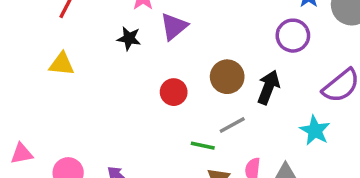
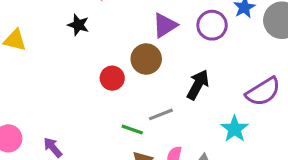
purple triangle: (174, 26) -> (165, 25), moved
purple circle: (293, 36) -> (212, 25), moved
brown circle: (227, 77) -> (146, 59), moved

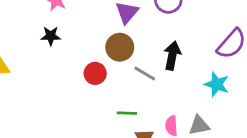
gray line: (161, 114) -> (145, 74), moved, turned 70

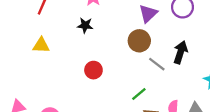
red circle: (95, 73) -> (93, 70), moved
green line: (127, 113) -> (139, 94), turned -49

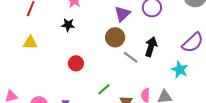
green line: (139, 94) -> (104, 89), moved

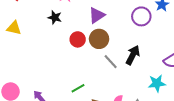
purple triangle: (122, 14) -> (97, 15), moved
red circle: (76, 63) -> (78, 39), moved
cyan star: (180, 70) -> (157, 83), turned 30

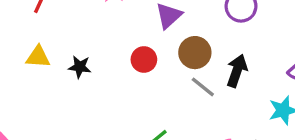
black star: (55, 17) -> (80, 67), moved
brown circle: (99, 39) -> (195, 53), moved

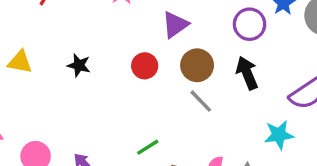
yellow triangle: (38, 57) -> (20, 62), moved
black arrow: (237, 71) -> (247, 73), moved, turned -48

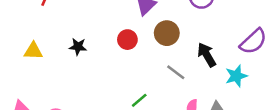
black arrow: (247, 73) -> (207, 55), moved
gray line: (201, 101) -> (176, 72), moved

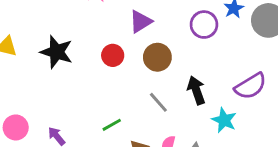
black star: (78, 47) -> (57, 52), size x1.6
cyan star: (236, 76) -> (224, 120), turned 30

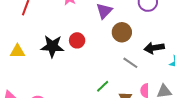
red circle: (113, 55) -> (77, 40), moved
black arrow: (196, 90) -> (154, 48), turned -66

